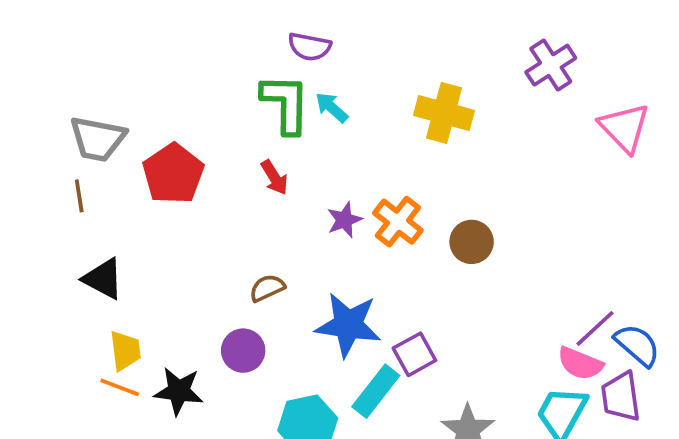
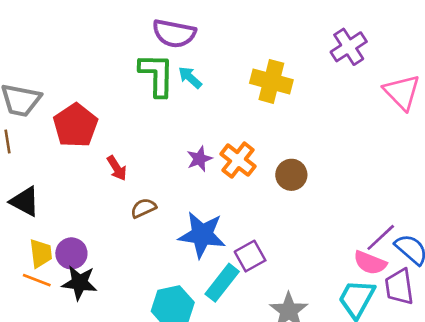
purple semicircle: (309, 47) -> (174, 33), size x1.4
red arrow: (274, 177) -> (117, 168), moved
purple circle: (243, 351) -> (71, 253), moved

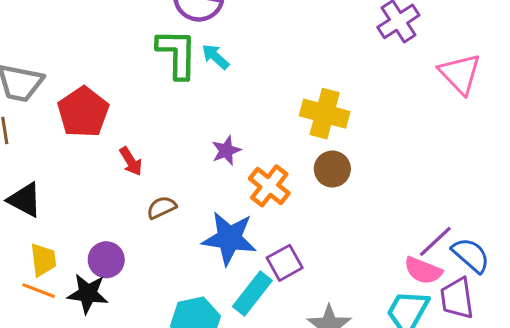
yellow cross: (271, 81) -> (325, 114), moved
orange cross: (238, 160) -> (269, 186), moved
purple circle: (71, 253) -> (106, 260), moved

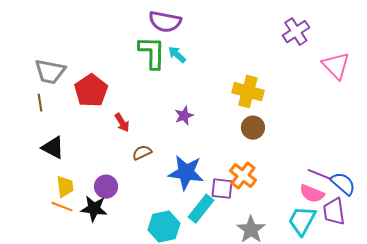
orange cross: (269, 186) -> (243, 176), moved
purple line: (435, 241) -> (320, 175), turned 65
purple square: (285, 263) -> (222, 189), turned 35

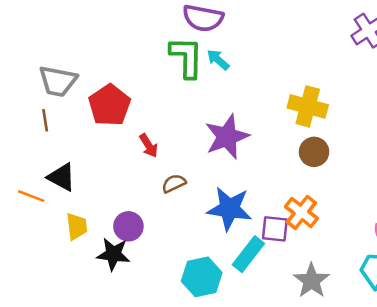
purple star: (184, 116) -> (227, 137), size x1.8
orange line: (62, 207) -> (31, 196), moved

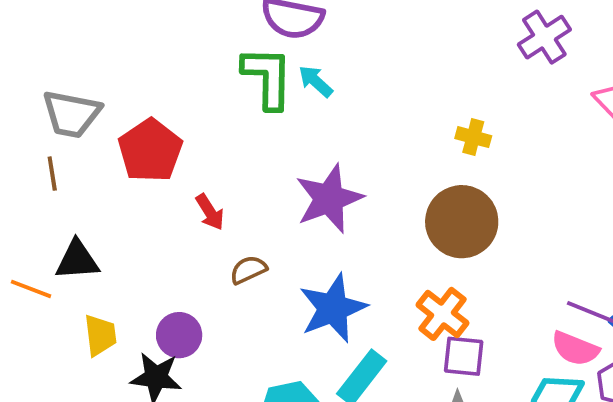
yellow cross: (308, 106) -> (473, 137), moved, size x0.6
brown circle: (314, 152) -> (462, 222), size x1.6
black triangle: (62, 177) -> (77, 260), turned -32
blue star: (229, 209) -> (333, 308), turned -30
purple square: (275, 229) -> (464, 356), moved

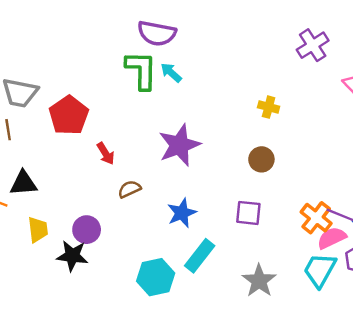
brown circle: (462, 222) -> (261, 159), size x0.6
blue star: (333, 308) -> (182, 213), size x0.7
orange cross: (442, 314) -> (316, 218), moved
pink semicircle: (575, 349) -> (332, 238), turned 132
purple square: (464, 356) -> (248, 213), moved

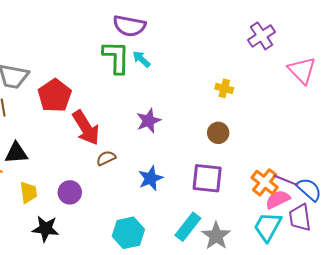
purple star: (179, 145) -> (149, 121), size x0.7
red arrow: (106, 153) -> (86, 128), size x1.8
purple square: (248, 213) -> (207, 178), size x1.4
black star: (72, 256) -> (46, 229), moved
cyan rectangle: (200, 256) -> (188, 227), moved

